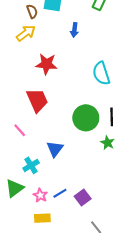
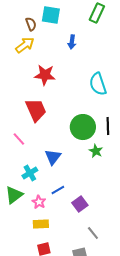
green star: (108, 143) -> (96, 151), moved
blue line: (60, 193) -> (58, 190), moved

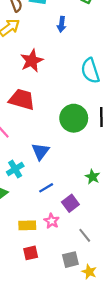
red star: (45, 75) -> (32, 61), turned -30
red trapezoid: (36, 110) -> (22, 99), turned -50
green star: (96, 151) -> (92, 177), moved
pink star: (39, 202) -> (52, 221), moved

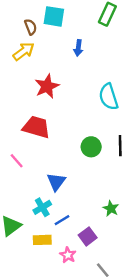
green circle: (74, 118) -> (91, 147), size x0.7
cyan cross: (15, 169) -> (42, 207), moved
yellow rectangle: (27, 225) -> (42, 240), moved

